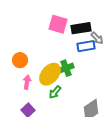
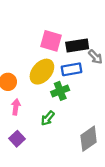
blue rectangle: (86, 46) -> (72, 69), moved
yellow ellipse: (50, 74) -> (42, 72), moved

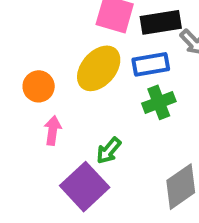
green cross: (60, 91) -> (159, 102), moved
purple square: (17, 139) -> (85, 187), moved, size x1.6

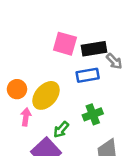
yellow ellipse: (99, 68) -> (46, 95), moved
green cross: (159, 102) -> (93, 114), moved

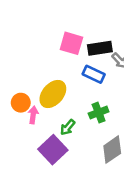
blue rectangle: (88, 75) -> (94, 74), turned 35
orange circle: (17, 89) -> (21, 103), moved

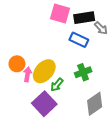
yellow ellipse: (53, 94) -> (44, 71), moved

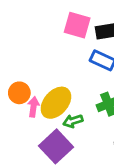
green arrow: (57, 85) -> (73, 121), turned 32

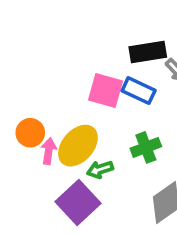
pink square: (77, 25) -> (105, 91), moved

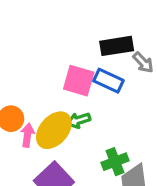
green cross: (146, 147) -> (115, 162), moved
green arrow: (100, 169) -> (79, 120), moved

